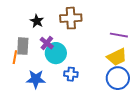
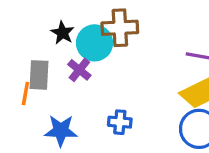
cyan circle: (56, 53) -> (95, 43), moved

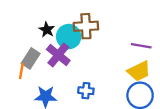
purple cross: (79, 70) -> (58, 55), size x1.5
gray rectangle: (39, 75) -> (31, 58), turned 30

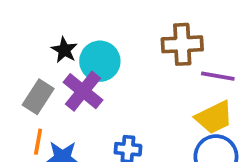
brown cross: (86, 26) -> (182, 44), moved
orange line: (21, 71) -> (38, 142), moved

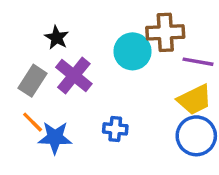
cyan circle: (100, 61) -> (132, 51), moved
orange line: (38, 142) -> (33, 122), turned -55

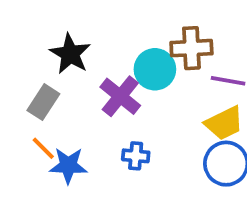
black star: (57, 38) -> (70, 54), size x1.5
purple cross: (74, 76) -> (120, 96), moved

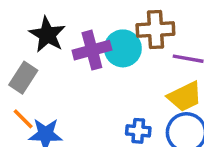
purple cross: (120, 96) -> (92, 50), moved, turned 36
blue cross: (136, 156) -> (138, 131), moved

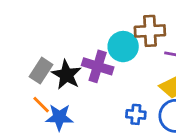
black star: (47, 35) -> (66, 75), moved
purple cross: (92, 50) -> (98, 66), moved, turned 32

